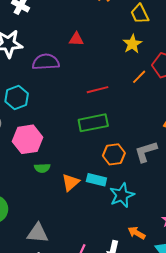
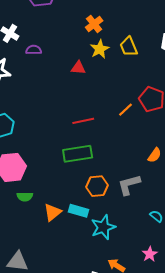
red triangle: (76, 39) -> (78, 68), moved
yellow star: (132, 44) -> (100, 49), moved
purple semicircle: (46, 62) -> (34, 50), moved, size x0.6

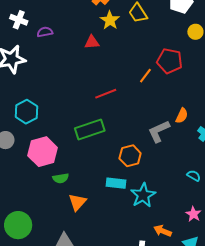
green rectangle: (78, 154) -> (90, 129), moved
gray L-shape: (129, 185) -> (159, 131), moved
orange triangle: (52, 212) -> (77, 202), moved

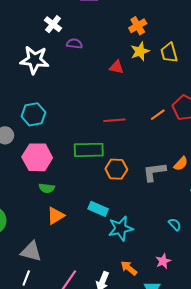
orange hexagon: (130, 156) -> (116, 169), moved

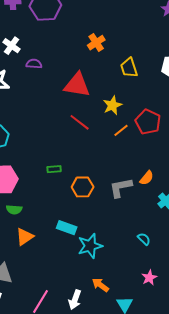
yellow star: (140, 51) -> (112, 105), moved
red triangle: (116, 67) -> (77, 85), size x1.8
red line: (114, 120) -> (80, 122), moved, turned 45
green rectangle: (89, 150) -> (54, 169), size x0.5
pink star: (163, 261) -> (149, 278), moved

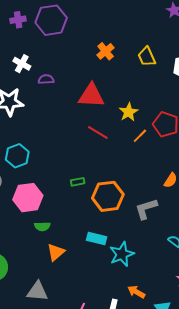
yellow trapezoid: (129, 68) -> (147, 57), moved
orange hexagon: (83, 187) -> (108, 196), size x1.4
gray L-shape: (121, 188) -> (146, 209), moved

